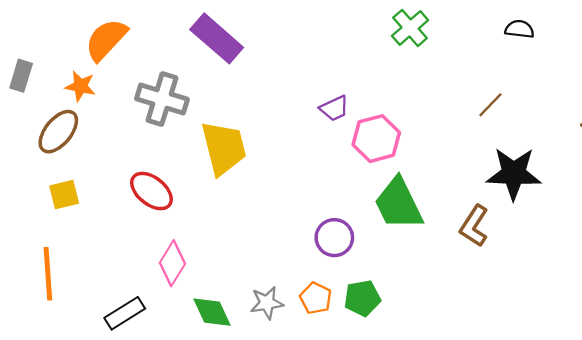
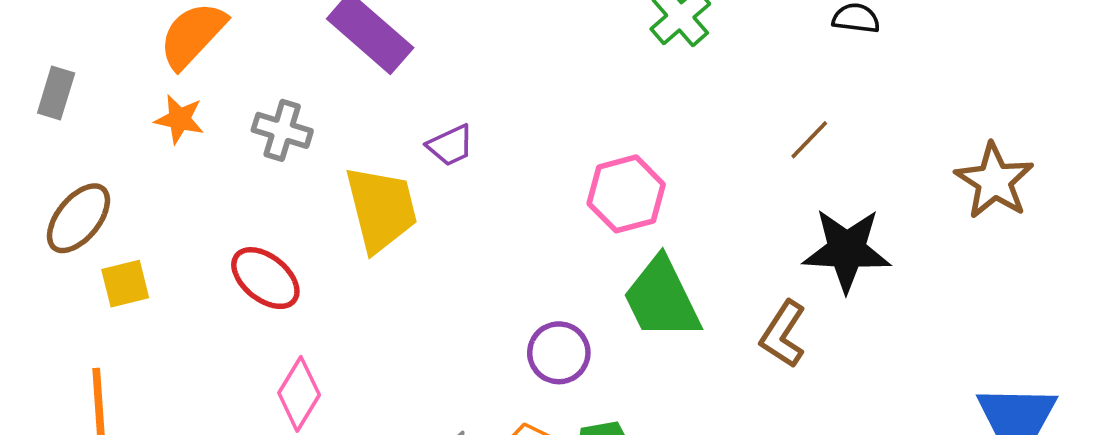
orange star: (80, 86) -> (179, 119), moved
gray cross: (162, 99) -> (282, 130), size x0.7
purple trapezoid: (334, 108) -> (450, 145), moved
brown ellipse: (58, 132) -> (78, 218), moved

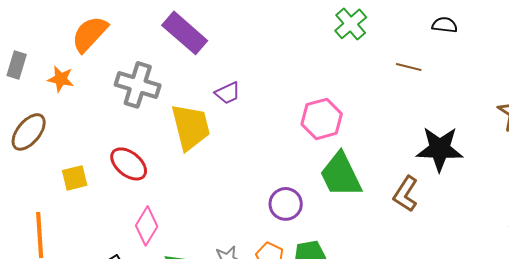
orange star: (179, 119) -> (61, 79), moved
gray cross: (282, 130) -> (138, 85), size x1.4
brown line: (809, 140) -> (409, 67), moved, turned 60
yellow square: (125, 284) -> (75, 178), moved

